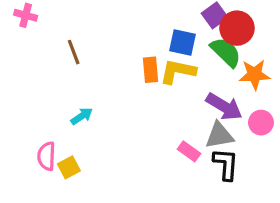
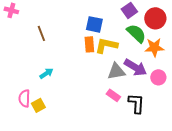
red circle: (237, 28) -> (155, 18), moved
blue square: (183, 42) -> (94, 24), moved
gray triangle: (219, 135) -> (116, 71), moved

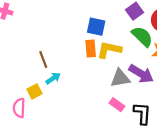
brown line: (41, 33) -> (43, 60), moved
cyan arrow: (46, 73) -> (53, 78), moved
yellow square: (38, 105) -> (34, 91), moved

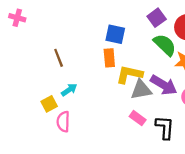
yellow L-shape: (109, 50) -> (129, 74), moved
brown line: (43, 60) -> (59, 58), moved
pink semicircle: (19, 108) -> (63, 122), moved

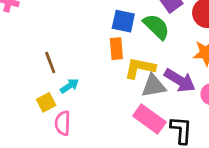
green semicircle: (165, 45) -> (156, 27), moved
brown line: (59, 58) -> (50, 62), moved
pink rectangle: (138, 118) -> (149, 119), size x1.6

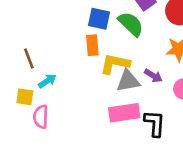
purple arrow: (180, 80) -> (153, 76), size x0.6
yellow square: (46, 102) -> (25, 97), turned 36
pink rectangle: (149, 119) -> (124, 113), turned -44

